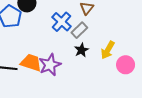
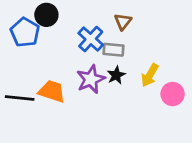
gray rectangle: (79, 30) -> (114, 50), turned 49
purple star: (50, 65) -> (91, 79), moved

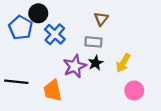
blue cross: (91, 39) -> (55, 34), moved
orange trapezoid: (52, 91) -> (53, 91), moved, turned -120
pink circle: (173, 94) -> (134, 91), moved

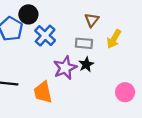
yellow arrow: (123, 63) -> (114, 39), moved

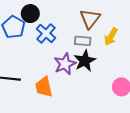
brown triangle: (92, 20) -> (90, 19), size x1.5
black star: (86, 64) -> (85, 61), size x1.5

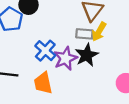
blue cross: (46, 33) -> (45, 51), moved
yellow arrow: (111, 37) -> (99, 32), moved

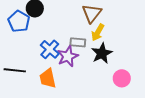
gray rectangle: (84, 34) -> (78, 42), moved
black star: (87, 55) -> (102, 53), moved

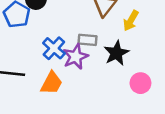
yellow arrow: (98, 32) -> (131, 21), moved
orange trapezoid: (48, 78) -> (52, 83), turned -140

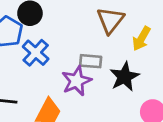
blue cross: (54, 48) -> (36, 53), moved

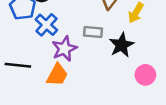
purple star: (77, 81) -> (64, 49), moved

